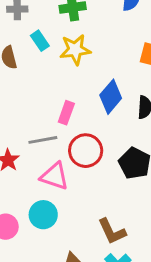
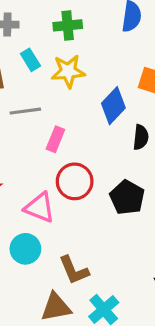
blue diamond: (111, 97) -> (113, 106), moved
gray line: (43, 140) -> (25, 111), moved
brown L-shape: (112, 231) -> (74, 270), moved

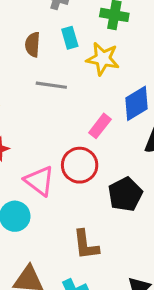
pink rectangle: (55, 139) -> (100, 126), moved
brown L-shape: (74, 270) -> (86, 245), moved

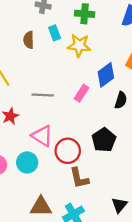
gray line: (51, 85) -> (43, 95), moved
red circle: (80, 165) -> (68, 151), moved

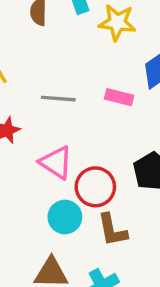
pink rectangle: (81, 93) -> (119, 97), turned 70
cyan circle: (27, 162) -> (65, 217), moved

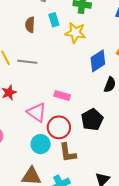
pink rectangle: (119, 97) -> (62, 95), moved
gray line: (58, 99) -> (27, 62), moved

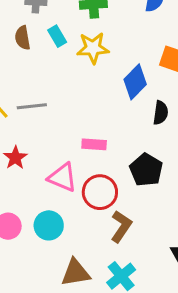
brown semicircle: (30, 25) -> (23, 38), moved
cyan circle: (41, 144) -> (49, 225), moved
brown L-shape: (68, 153) -> (121, 226), turned -125

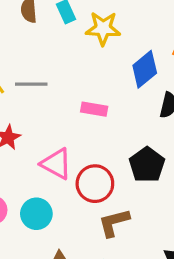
pink rectangle: (94, 144) -> (94, 109), moved
brown L-shape: (121, 226) -> (114, 223), turned -144

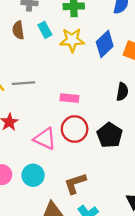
blue diamond: (145, 69) -> (105, 44), moved
red circle: (95, 184) -> (75, 129), moved
brown L-shape: (114, 223) -> (75, 183), moved

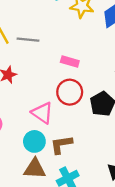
pink triangle: (45, 139) -> (42, 113), moved
cyan circle: (33, 175) -> (34, 141), moved

